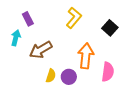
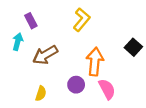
black square: (110, 28) -> (133, 47), moved
pink semicircle: (108, 72) -> (107, 89), moved, turned -36
yellow semicircle: (51, 76) -> (41, 93), moved

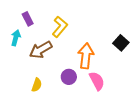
yellow L-shape: (82, 20) -> (60, 27), moved

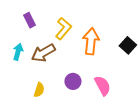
cyan arrow: (16, 38) -> (18, 52), moved
orange arrow: (86, 56) -> (91, 41), moved

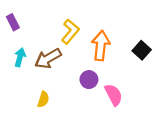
purple rectangle: (30, 20) -> (13, 22), moved
purple circle: (73, 81) -> (89, 80), moved

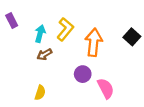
black square: (142, 50) -> (132, 37), moved
cyan arrow: (20, 57) -> (40, 34), moved
brown arrow: (48, 58) -> (44, 54), size x0.6

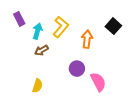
purple rectangle: (12, 21) -> (19, 19), moved
black square: (132, 37) -> (113, 26), moved
orange arrow: (94, 42) -> (87, 39), size x0.7

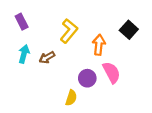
cyan arrow: (37, 31) -> (24, 54), moved
pink semicircle: (98, 82) -> (112, 72), moved
yellow semicircle: (37, 86) -> (71, 98), moved

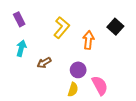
brown arrow: (47, 57) -> (44, 63), moved
pink semicircle: (112, 72) -> (100, 85), moved
yellow semicircle: (71, 98) -> (73, 90), moved

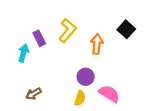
purple rectangle: (19, 19) -> (39, 38), moved
brown arrow: (44, 63) -> (34, 94), moved
pink semicircle: (100, 85) -> (109, 94), turned -30

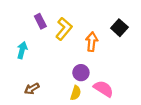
purple rectangle: (39, 38) -> (40, 21), moved

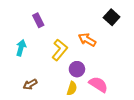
black square: (119, 28) -> (112, 17), moved
yellow L-shape: (64, 29) -> (60, 50), moved
orange arrow: (92, 42) -> (87, 40), turned -66

